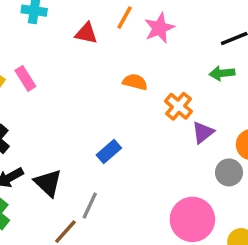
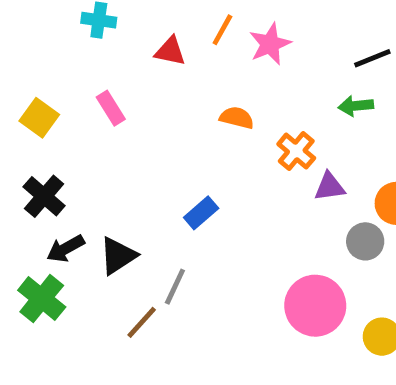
pink rectangle: (25, 78) -> (111, 108), moved
purple triangle: (203, 132) -> (330, 187), turned 30
black triangle: (48, 183) -> (118, 256), turned 44

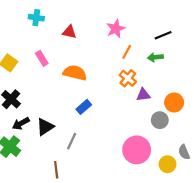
orange line: (222, 30) -> (127, 52), moved
orange semicircle: (237, 118) -> (75, 73), moved, size x1.5
brown line: (142, 322) -> (56, 170), moved, turned -49

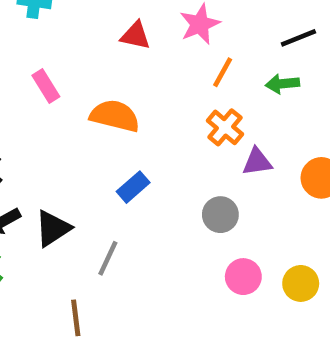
red triangle: (69, 32) -> (135, 36), moved
gray circle: (160, 120) -> (220, 215), moved
pink circle: (137, 150) -> (243, 277), size x0.6
yellow circle: (167, 164) -> (301, 283), moved

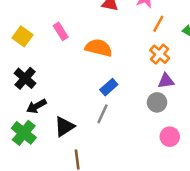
purple triangle: (257, 162) -> (166, 81), moved
black triangle: (53, 228) -> (64, 127), moved
gray line: (108, 258) -> (102, 114), moved

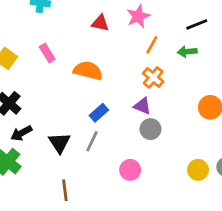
purple triangle: (166, 81) -> (142, 106), moved, turned 30
black triangle: (64, 127) -> (59, 143), moved, turned -30
pink circle: (170, 137) -> (130, 170), moved

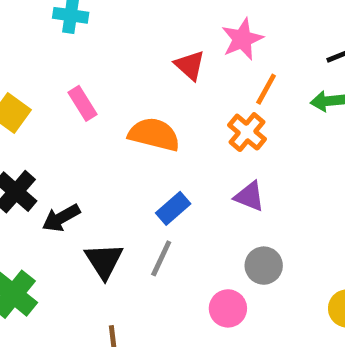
red triangle: (100, 23) -> (190, 65), moved, turned 30
orange cross: (153, 77) -> (247, 132), moved
gray circle: (150, 129) -> (264, 266), moved
black arrow: (21, 133) -> (61, 218), moved

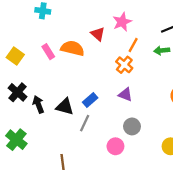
orange semicircle: (154, 134) -> (73, 48), moved
black arrow: (61, 218) -> (38, 104), turned 98
black triangle: (104, 261) -> (65, 107), moved, turned -42

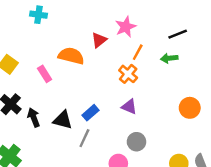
red triangle: (98, 34) -> (99, 40), turned 40
pink rectangle: (48, 52) -> (45, 74), moved

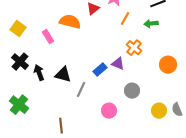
orange cross: (128, 74) -> (134, 48), moved
blue rectangle: (91, 113) -> (100, 70), moved
gray circle: (136, 142) -> (132, 91), moved

